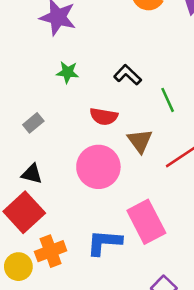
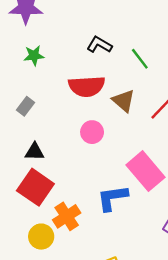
green star: (68, 72) -> (34, 56), moved
red semicircle: (104, 116) -> (87, 86), size x1.4
pink circle: (98, 167) -> (92, 132), size x0.6

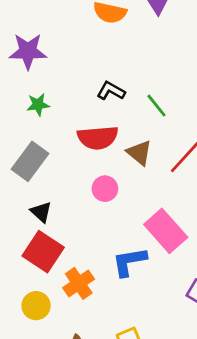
gray rectangle: (26, 106) -> (30, 161), size x1.8
black triangle: (34, 152) -> (41, 212), turned 42
yellow circle: (41, 237) -> (36, 306), moved

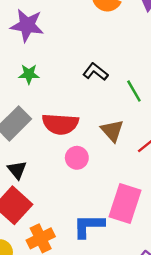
red semicircle: (98, 138) -> (60, 124), moved
pink rectangle: (166, 231) -> (125, 203), turned 51

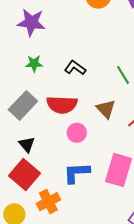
black L-shape: (95, 72) -> (75, 68), moved
blue L-shape: (89, 226) -> (77, 173), moved

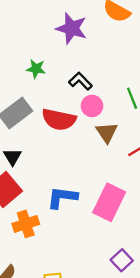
purple star: (31, 22) -> (72, 28), moved
pink circle: (77, 133) -> (92, 106), moved

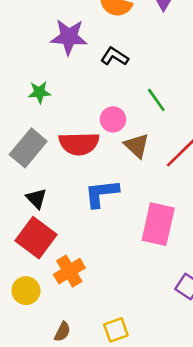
black L-shape: (80, 81) -> (115, 57), moved
blue L-shape: (62, 197) -> (102, 193), moved

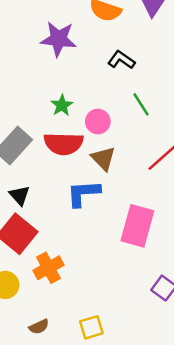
black L-shape: (115, 57) -> (121, 60), moved
green star: (39, 92) -> (62, 105), moved, turned -30
brown triangle: (137, 146) -> (103, 159), moved
brown semicircle: (62, 332) -> (39, 327), turned 36

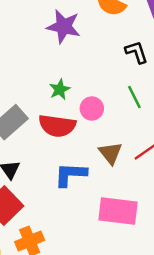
black L-shape: (121, 60) -> (137, 52), moved, turned 30
brown triangle: (103, 159) -> (110, 153), moved
pink rectangle: (137, 226) -> (118, 211), turned 75

